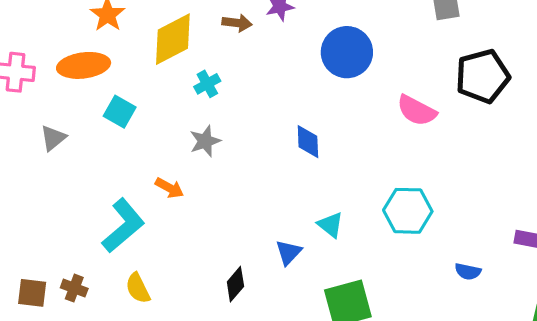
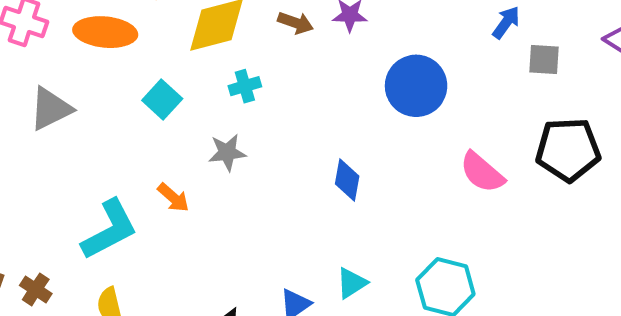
cyan square: (120, 112) -> (162, 100), moved
gray triangle: (53, 138) -> (51, 109), size x1.4
cyan triangle: (331, 225) -> (352, 283), turned 36

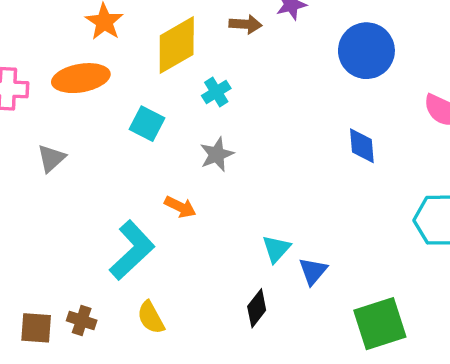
gray triangle: (51, 109) -> (51, 158), size x0.7
blue diamond: (347, 180) -> (362, 146), moved
cyan triangle: (352, 283) -> (276, 249), moved

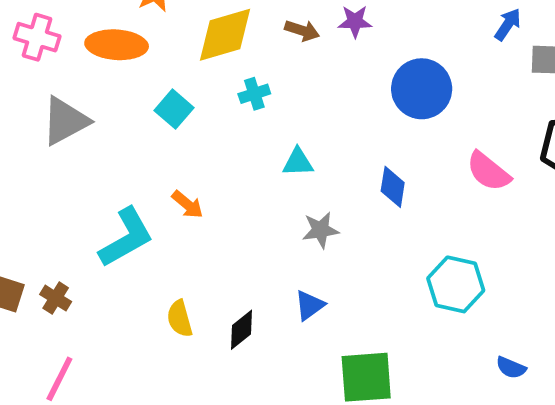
gray star: (217, 154) -> (320, 230), moved
gray triangle: (51, 158) -> (65, 121), size x1.6
cyan triangle: (276, 249) -> (298, 162), moved, turned 32
yellow semicircle: (151, 318) -> (180, 319), moved

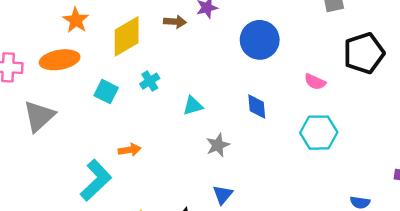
cyan cross: (254, 94) -> (150, 81), moved
pink semicircle: (488, 171) -> (315, 82), size x0.7
orange arrow: (188, 205) -> (130, 150), turned -35
cyan hexagon: (456, 284) -> (319, 133), moved

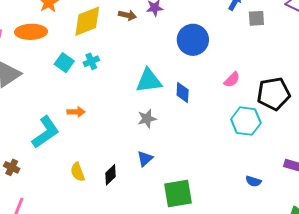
black pentagon: (364, 53) -> (274, 94), moved
cyan cross: (150, 81) -> (91, 61), moved
pink semicircle: (315, 82) -> (232, 80), turned -78
cyan triangle: (193, 106) -> (149, 81), moved, size x1.6
cyan hexagon: (319, 133) -> (246, 121), moved

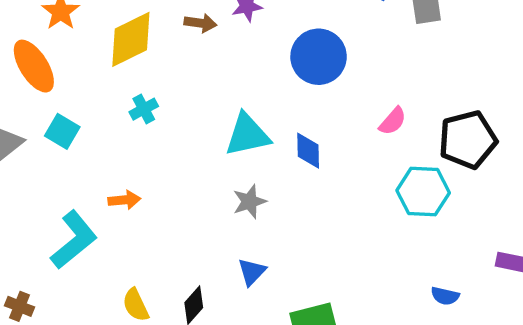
orange ellipse: (31, 32) -> (34, 66), turned 64
cyan square: (64, 63) -> (62, 131), moved

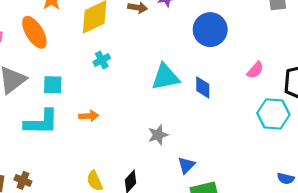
cyan square: (62, 131) -> (53, 85), moved, turned -30
gray star: (249, 202) -> (158, 135), moved
cyan L-shape: (74, 240) -> (41, 122), moved, turned 39
blue triangle: (252, 272) -> (186, 165), moved

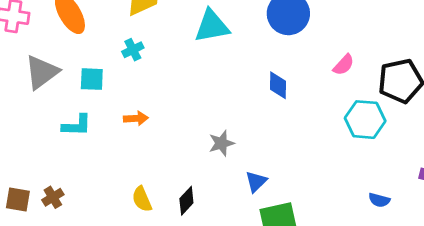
cyan cross: (102, 60) -> (133, 50), moved
cyan triangle: (165, 77) -> (212, 26), moved
cyan L-shape: (41, 122) -> (77, 125), size x0.7
brown cross: (23, 180) -> (53, 197), turned 35

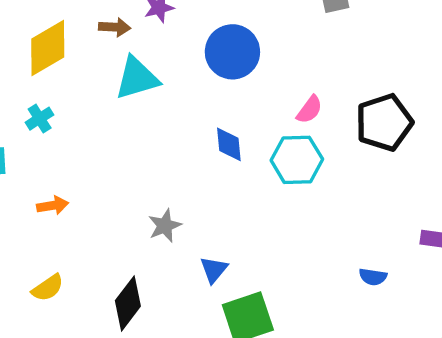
cyan hexagon: (365, 120) -> (297, 160), moved
yellow semicircle: (142, 199) -> (48, 288), moved, turned -95
black diamond: (186, 201) -> (128, 303), size x1.4

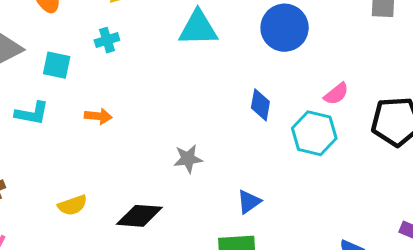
blue triangle: (214, 270) -> (249, 202), moved
yellow semicircle: (48, 288) -> (73, 205), moved
black diamond: (128, 303) -> (139, 216), turned 42

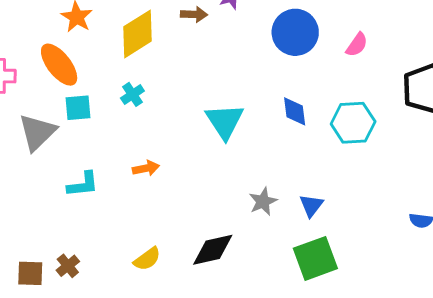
cyan triangle: (198, 28) -> (225, 121), moved, turned -45
cyan square: (57, 65) -> (78, 108), moved
pink semicircle: (336, 94) -> (357, 45), moved
gray star: (188, 159) -> (263, 201), moved

